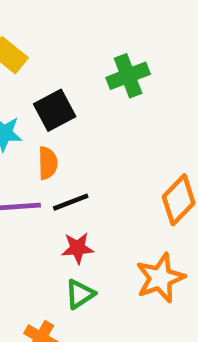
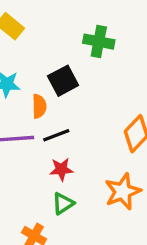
green cross: (128, 76) -> (99, 42), turned 32
black square: (55, 110) -> (63, 81), moved

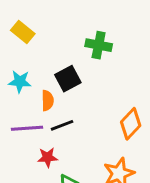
red star: (61, 169) -> (48, 157), moved

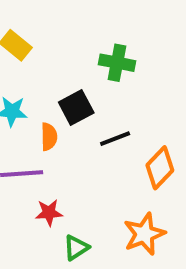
black line: (62, 125) -> (115, 139), moved

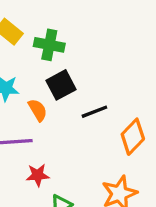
green cross: (117, 63) -> (49, 45), moved
orange semicircle: (49, 137) -> (38, 110), turned -30

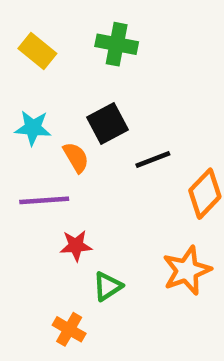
green cross: (49, 45) -> (117, 44), moved

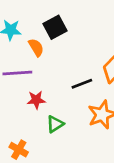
black line: (153, 160) -> (82, 84), moved
orange cross: (69, 329) -> (19, 150), moved

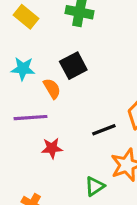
green triangle: (55, 124) -> (95, 186), moved

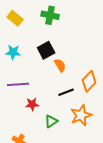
orange semicircle: (52, 89) -> (60, 65), moved
green triangle: (95, 186) -> (51, 121), moved

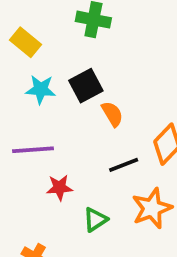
yellow rectangle: (15, 18) -> (26, 42), moved
cyan star: (13, 52) -> (41, 89), moved

